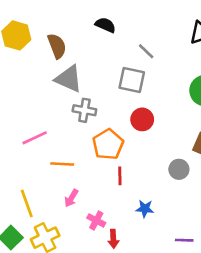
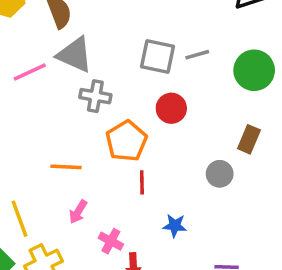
gray line: (146, 51) -> (197, 55), moved, turned -60
pink line: (35, 138) -> (30, 72), moved

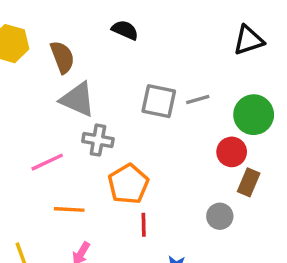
pink line: (30, 72) -> (47, 162), moved
red circle: (171, 108) -> (232, 152), moved

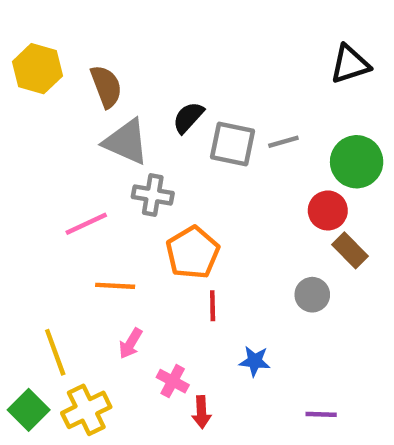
black semicircle: (125, 30) -> (188, 117), moved, turned -72
brown rectangle: (249, 182) -> (350, 250), turned -68

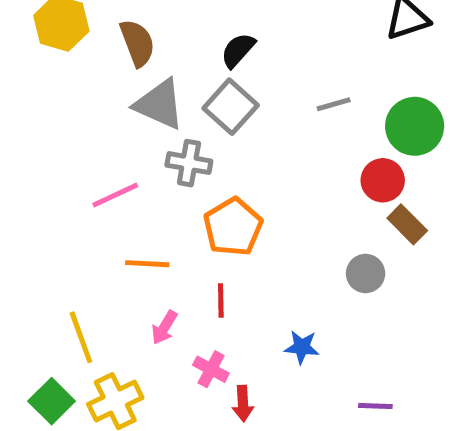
black semicircle: (188, 117) -> (238, 50), moved
gray square: (232, 144) -> (231, 107), moved, turned 30
red line: (213, 306) -> (221, 300), moved

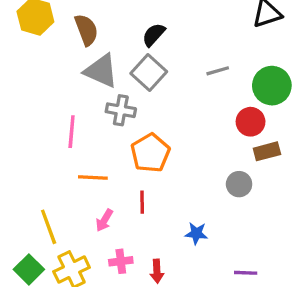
pink line: (115, 195) -> (72, 132), turned -60
brown rectangle: (407, 224) -> (267, 151), turned -60
pink cross: (211, 369) -> (121, 261), moved, turned -35

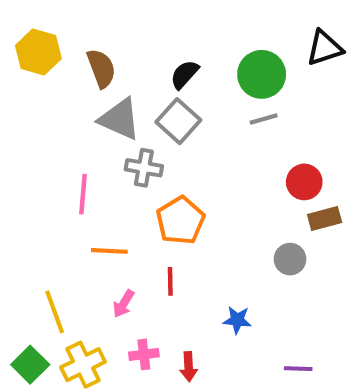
green circle: (272, 86) -> (262, 74), moved

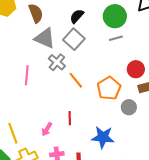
gray cross: (144, 168) -> (57, 62), turned 30
orange pentagon: (180, 221) -> (109, 88), moved
orange line: (109, 251) -> (76, 80), moved, turned 48
blue star: (237, 320) -> (103, 137), size x1.6

